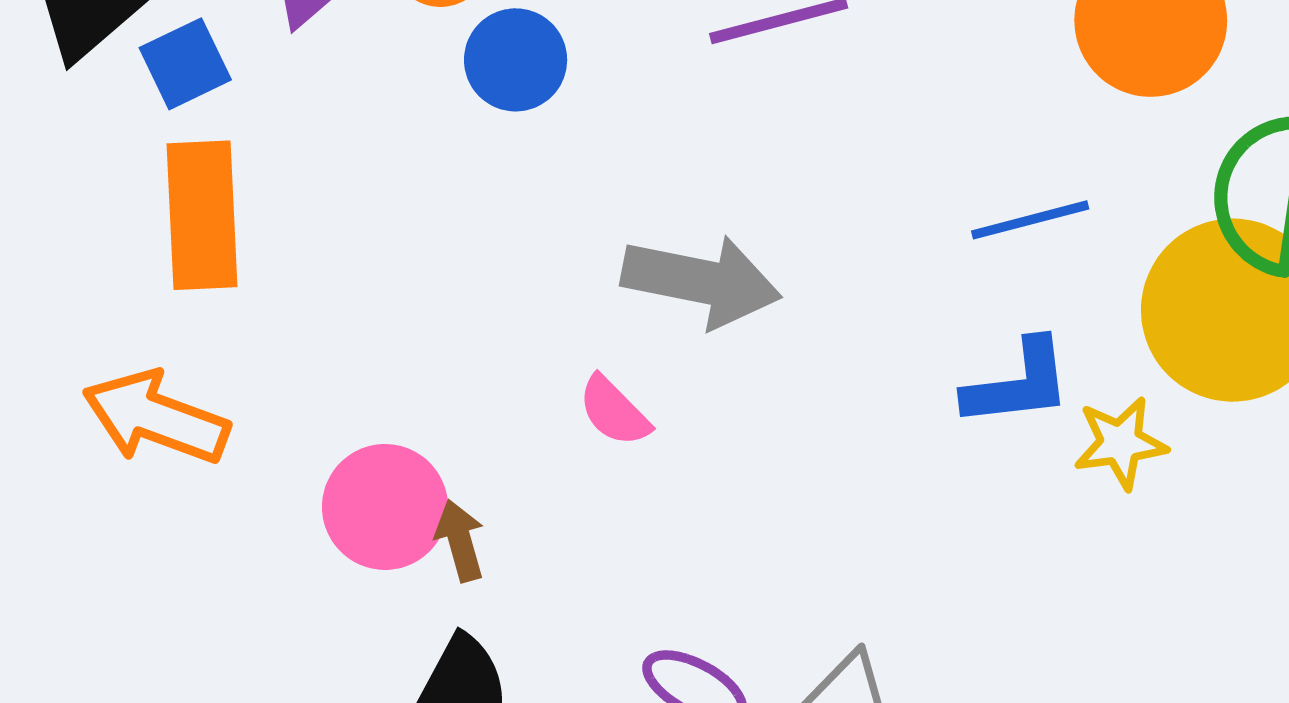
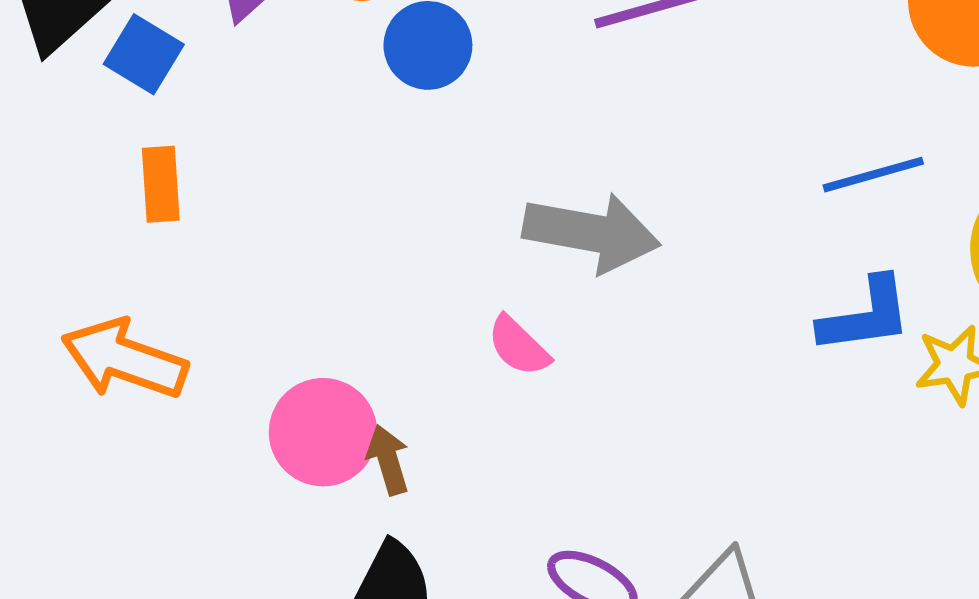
blue square: (185, 64) -> (144, 54), turned -32
orange rectangle: (202, 215) -> (161, 184), size x0.6

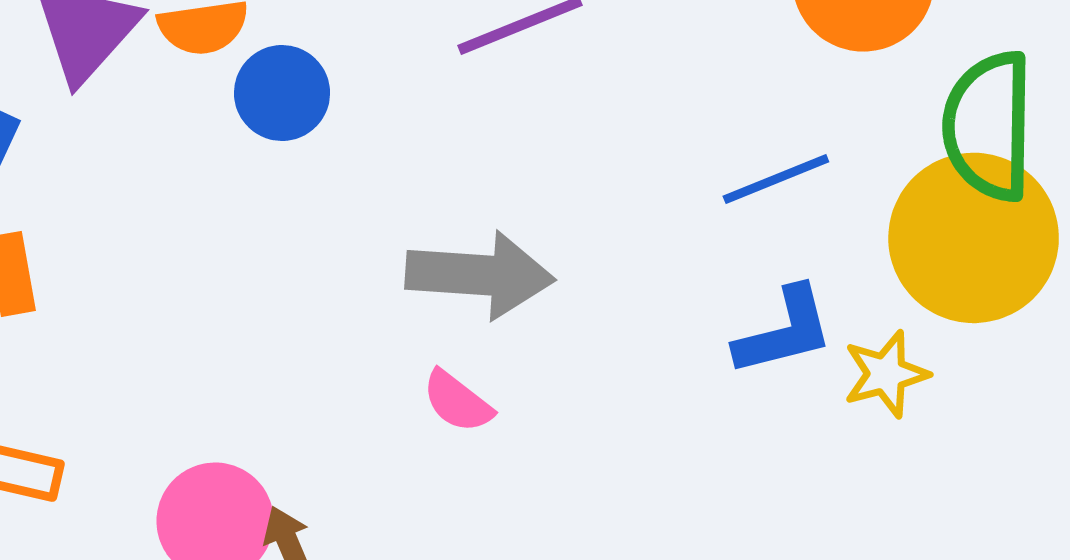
pink semicircle: (518, 346) -> (457, 402), moved

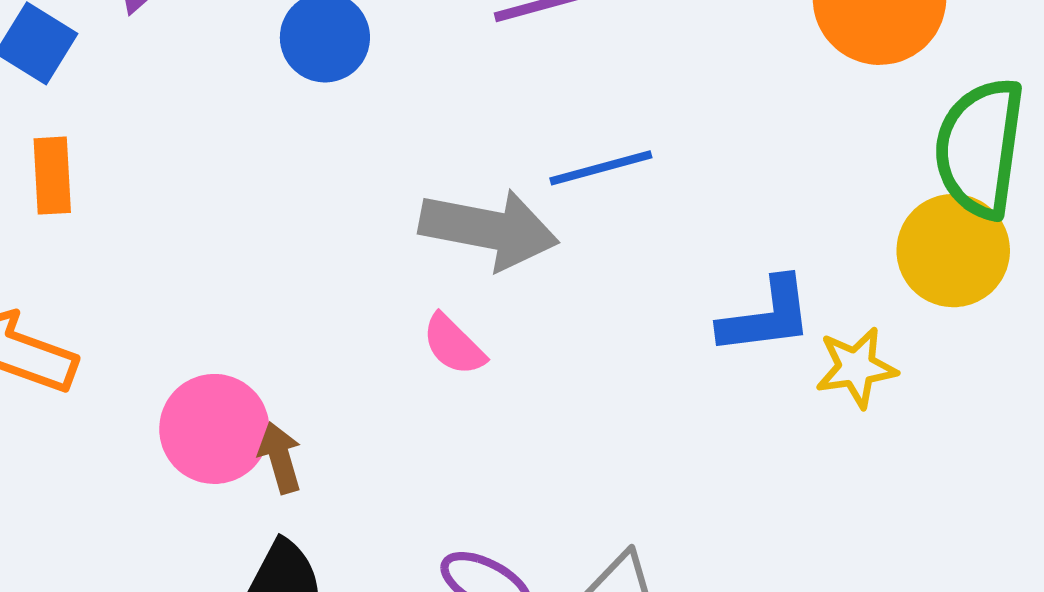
blue line: (776, 179) -> (601, 168), moved
yellow circle: (974, 238) -> (953, 251), size x0.7

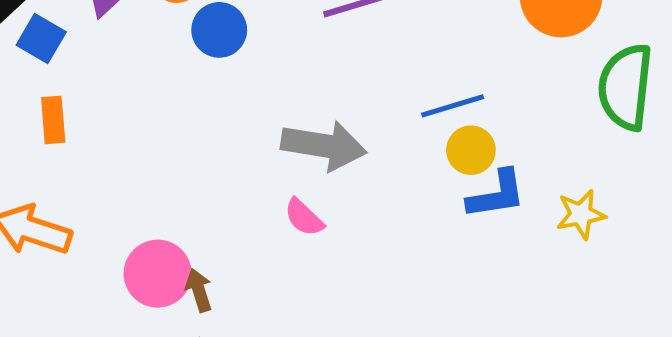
blue line: (601, 168) -> (453, 106), moved
yellow circle: (953, 251) -> (471, 150), moved, size x0.7
yellow star: (856, 367) -> (581, 214), moved

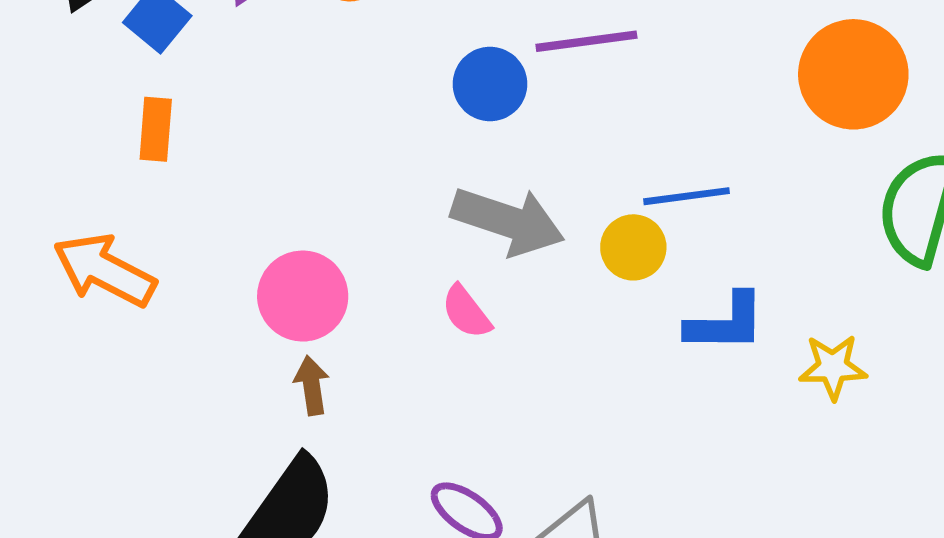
blue circle: (219, 30) -> (490, 84), moved
yellow circle: (471, 150) -> (633, 247), moved
pink circle: (158, 274) -> (303, 296), moved

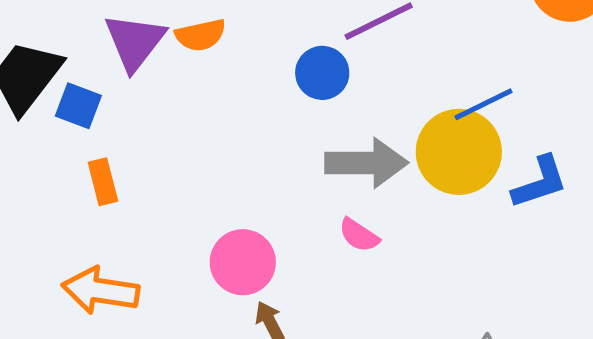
yellow circle: (633, 247) -> (459, 152), size x1.8

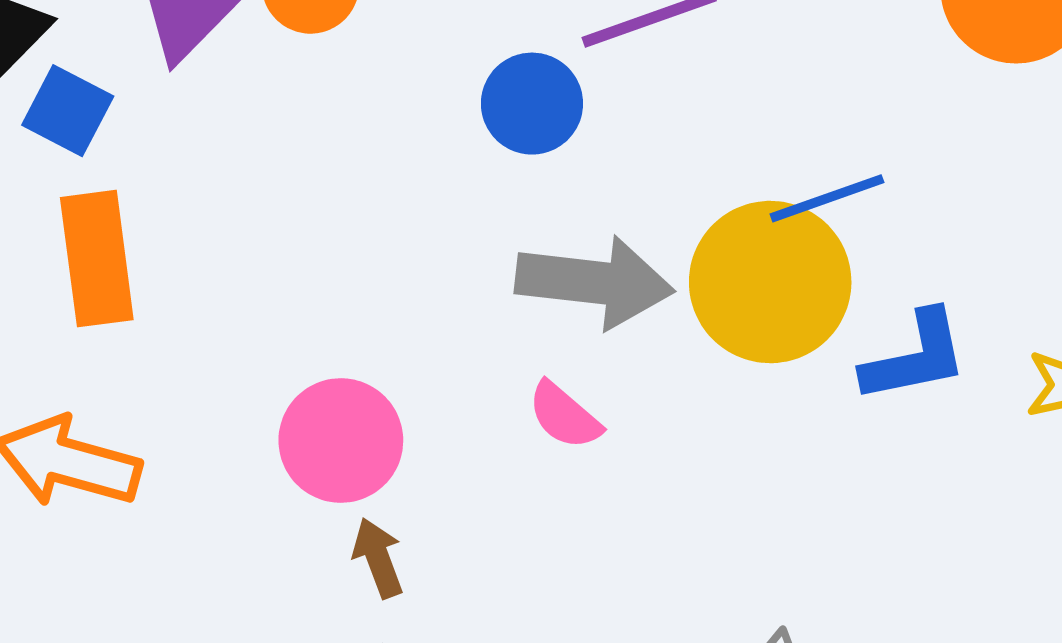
orange rectangle: (103, 182) -> (97, 259), size x1.5

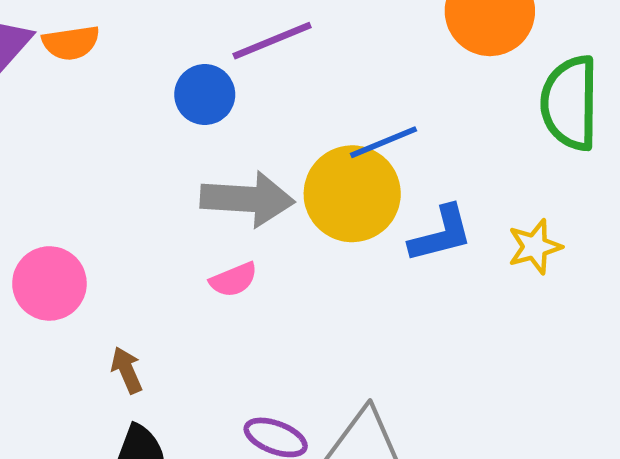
pink semicircle: (564, 416) -> (234, 280), turned -60
pink circle: (341, 441) -> (49, 283), moved

